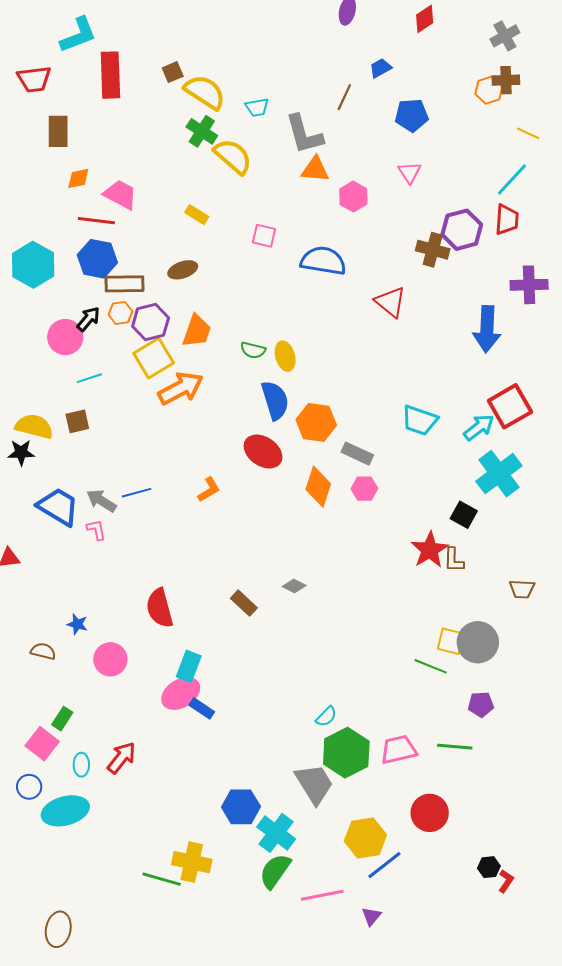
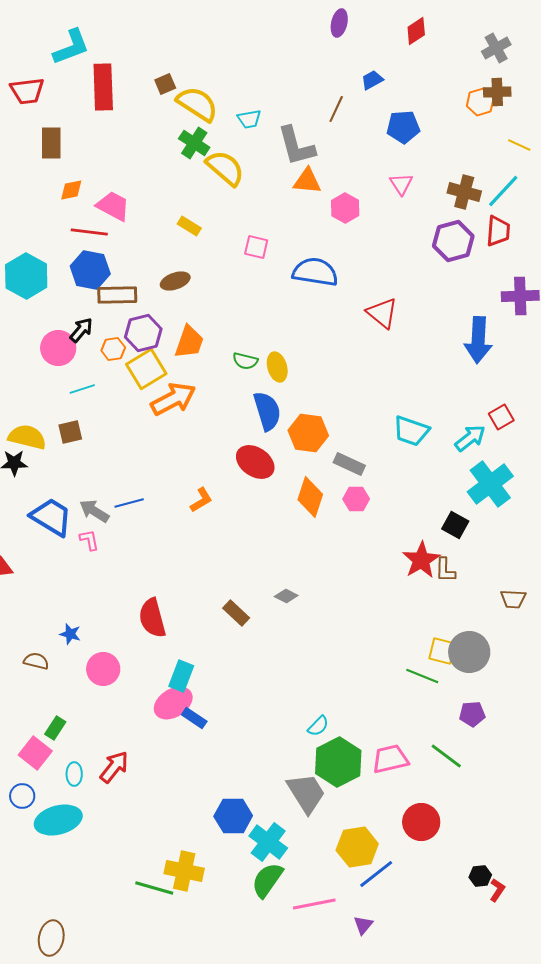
brown cross: (433, 250) -> (464, 192), moved
orange hexagon: (120, 313) -> (113, 349), moved
red square: (510, 406) -> (501, 417), size x0.6
green line: (455, 747) -> (446, 756), turned 32

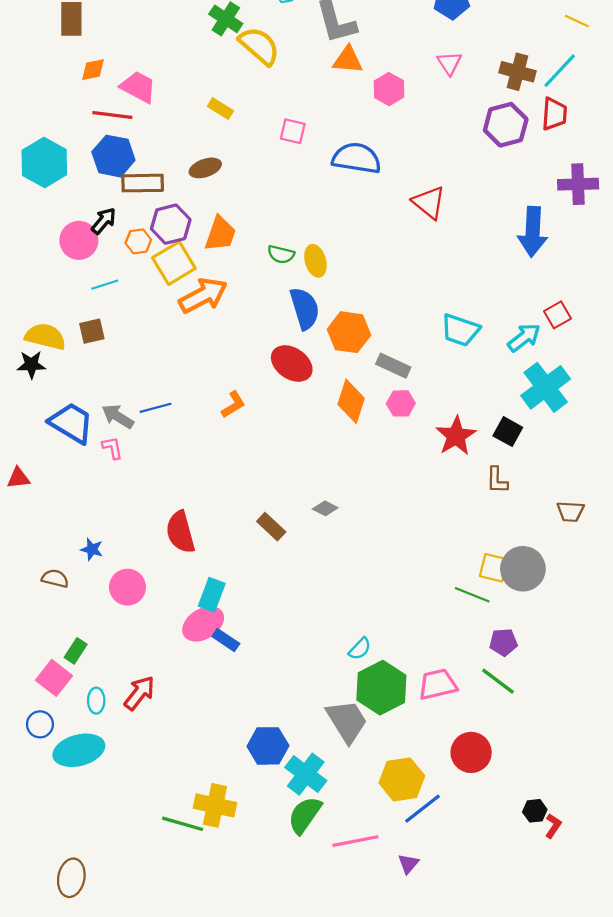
red star: (421, 560) -> (456, 436), moved
purple pentagon: (472, 714) -> (503, 642), moved

